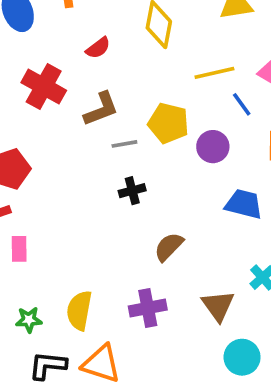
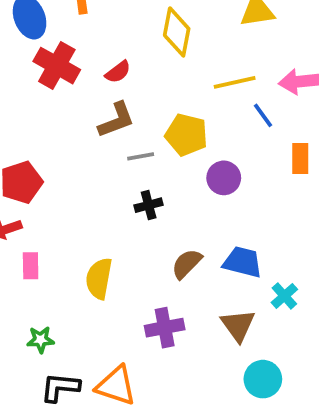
red semicircle: (98, 48) -> (118, 72), moved
red cross: (44, 86) -> (57, 66), moved
purple circle: (213, 147) -> (224, 178), moved
blue trapezoid: (244, 204) -> (243, 262), moved
yellow semicircle: (79, 310) -> (99, 278), moved

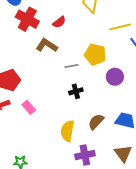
brown L-shape: (116, 120) -> (47, 45), moved, turned -125
pink rectangle: (31, 266) -> (29, 107), moved, turned -40
yellow semicircle: (99, 278) -> (67, 131), moved

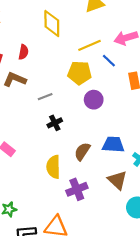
red semicircle: (59, 22) -> (23, 52), turned -32
yellow pentagon: (95, 54) -> (80, 73), moved

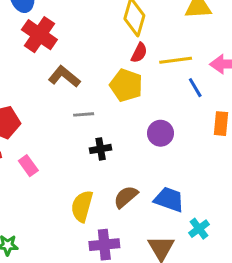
red semicircle: (23, 52) -> (139, 53), moved
yellow pentagon: (80, 73) -> (126, 85), moved
gray line: (45, 97) -> (84, 114), moved

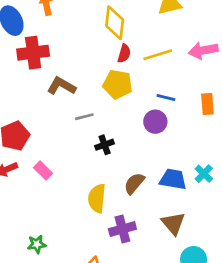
red cross: (39, 35) -> (33, 53), turned -32
blue line: (195, 88) -> (166, 98), moved, turned -36
cyan cross: (199, 229) -> (204, 174), moved

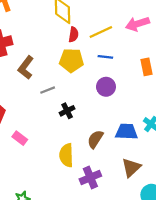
brown L-shape: (61, 86) -> (26, 68), turned -75
blue line: (166, 98) -> (105, 57), moved
brown triangle: (173, 223) -> (131, 168), turned 35

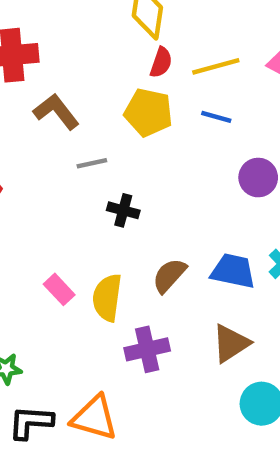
brown L-shape: (26, 68) -> (56, 112), turned 95
purple circle: (106, 87) -> (258, 178), moved
black cross: (67, 111) -> (123, 210), turned 32
pink rectangle: (20, 138) -> (59, 289), moved

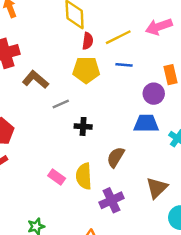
blue trapezoid: (233, 271) -> (146, 124), moved

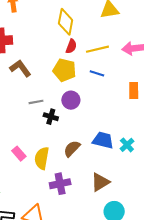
purple circle: (154, 94) -> (71, 100), moved
gray line: (61, 104) -> (36, 102), moved
blue trapezoid: (146, 124) -> (103, 140), moved

